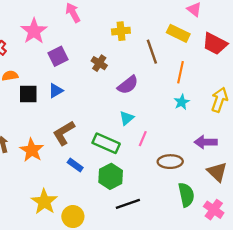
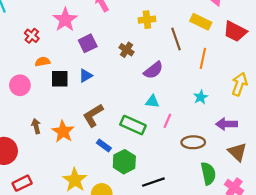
cyan star: (182, 102) -> (201, 97), moved
cyan triangle: (127, 118) -> (152, 101), turned 48
green hexagon: (111, 176) -> (124, 162), moved

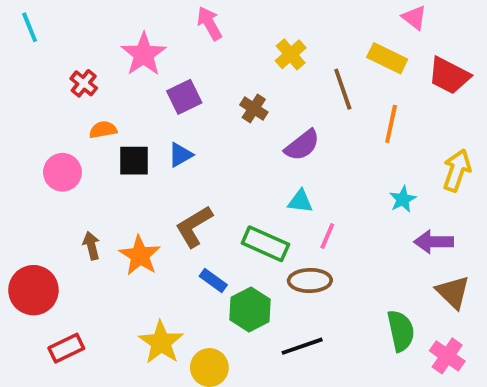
yellow cross: (147, 20) -> (291, 54), turned -35
cyan star: (201, 97) -> (403, 199), moved
brown ellipse: (193, 142) -> (310, 280), moved

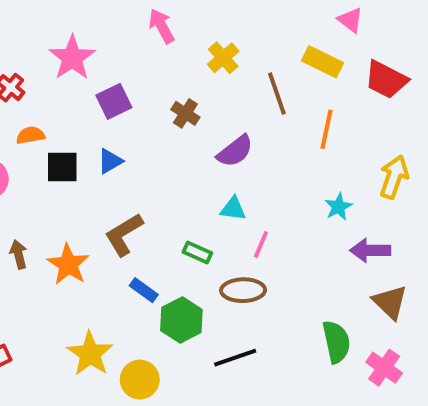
pink arrow: (209, 23) -> (162, 26), moved
green rectangle: (265, 244) -> (197, 252), size x0.6

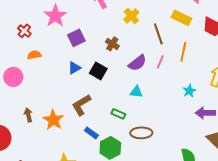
black square: (62, 167) -> (98, 71), moved, turned 30
pink line: (261, 244) -> (160, 62), moved

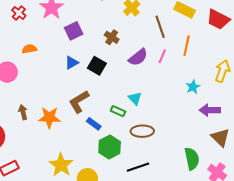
red cross: (24, 31) -> (19, 13), moved
cyan triangle: (136, 92) -> (135, 98), moved, turned 40
orange star: (53, 120) -> (49, 117), turned -30
blue rectangle: (91, 133) -> (94, 124), moved

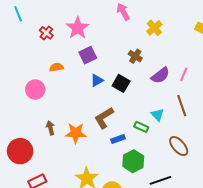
brown line: (160, 27) -> (182, 106), moved
purple square: (74, 31) -> (88, 55), moved
blue rectangle: (94, 124) -> (118, 139), turned -56
brown ellipse: (142, 131) -> (179, 146), moved, turned 50

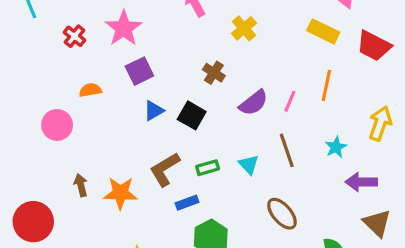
green rectangle: (141, 127) -> (208, 168), moved, turned -40

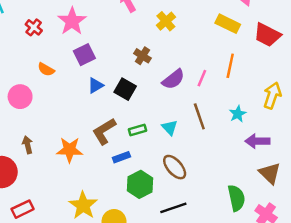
orange semicircle: (90, 90) -> (46, 69), turned -140
brown arrow: (81, 185) -> (27, 145), moved
brown ellipse: (282, 214) -> (175, 167), moved

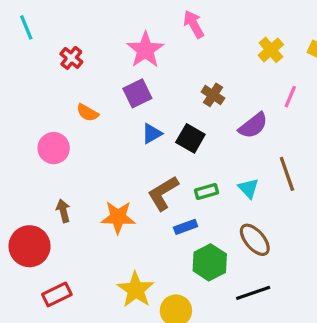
pink star: (72, 21) -> (145, 50), moved
yellow cross: (166, 21) -> (271, 50), moved
pink line: (202, 78) -> (290, 97), moved

